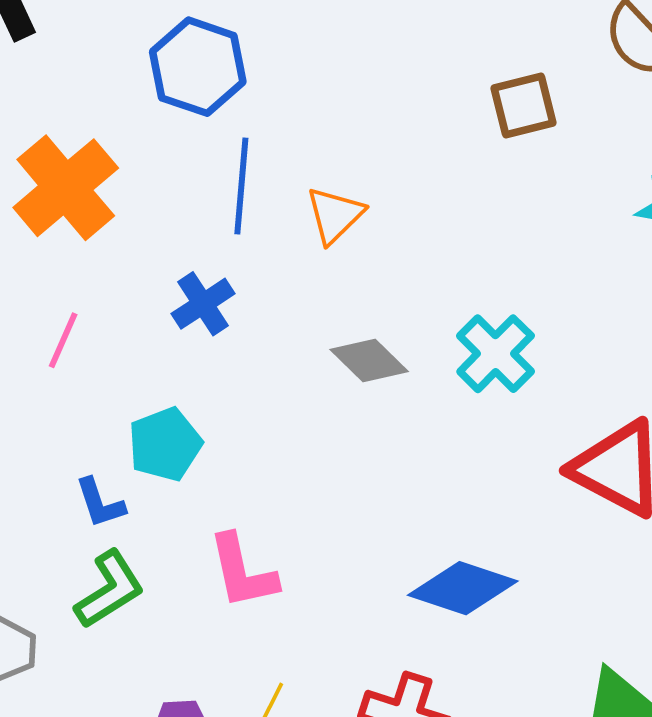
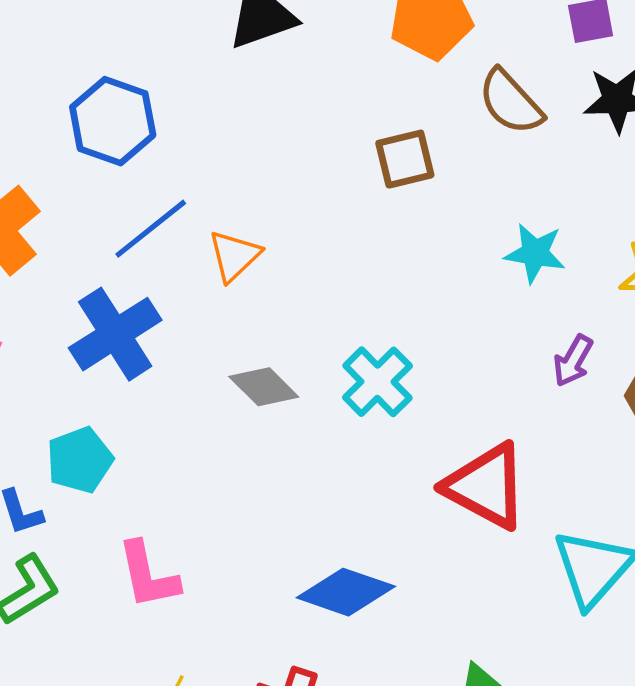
blue line: (241, 186) -> (151, 229), turned 46
blue cross: (203, 304) -> (115, 334), size x1.6

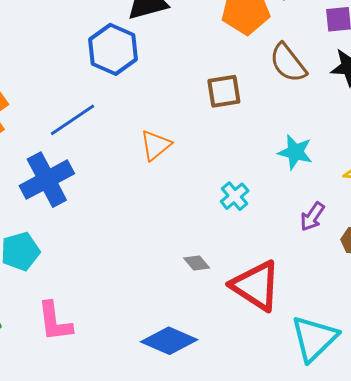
blue hexagon: (113, 121) -> (113, 49), moved
orange triangle: (234, 256) -> (156, 145), moved
cyan cross: (377, 382) -> (235, 196), moved, size x0.7
gray diamond: (264, 387) -> (197, 263), moved, size x0.7

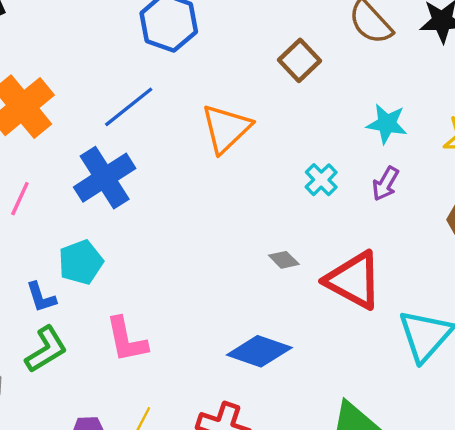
brown square: (224, 91) -> (299, 60), turned -30
orange triangle: (156, 145) -> (226, 128), size x1.4
purple arrow: (312, 217) -> (385, 184), moved

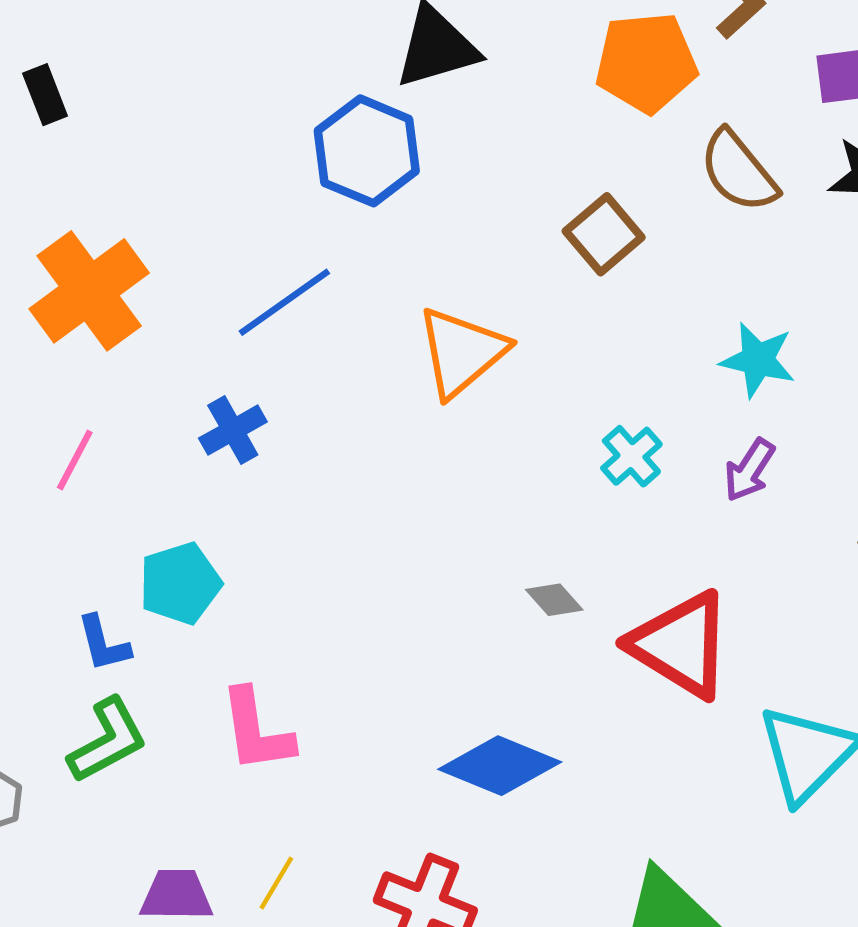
blue cross: (105, 178) -> (233, 430), size x0.6

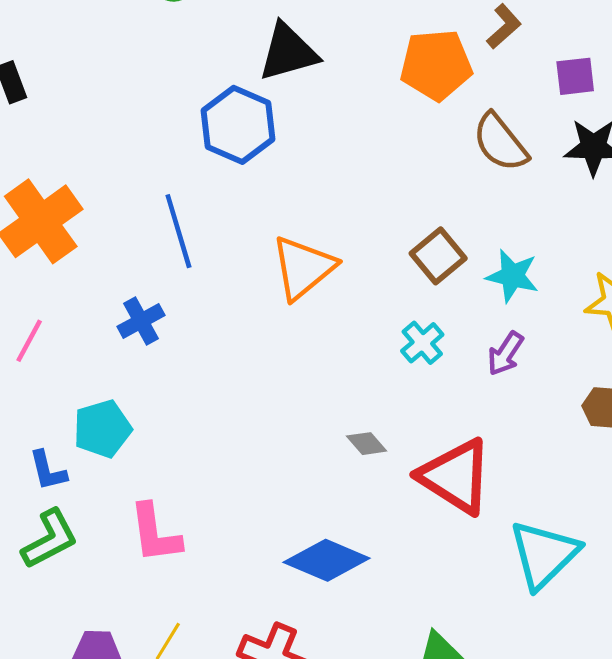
brown square: (604, 234) -> (438, 256), moved
blue line: (284, 302) -> (178, 231), turned -72

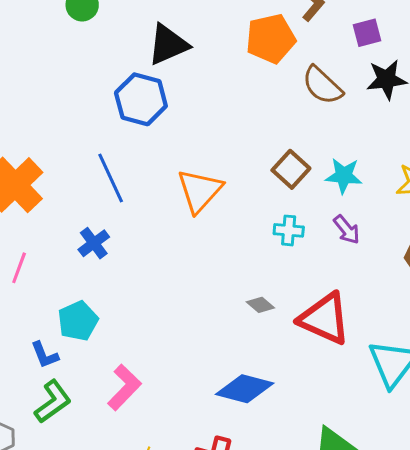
cyan cross: (422, 343) -> (289, 230), turned -36
purple arrow: (505, 354) -> (347, 230), turned -64
pink L-shape: (155, 533) -> (124, 387), turned -120

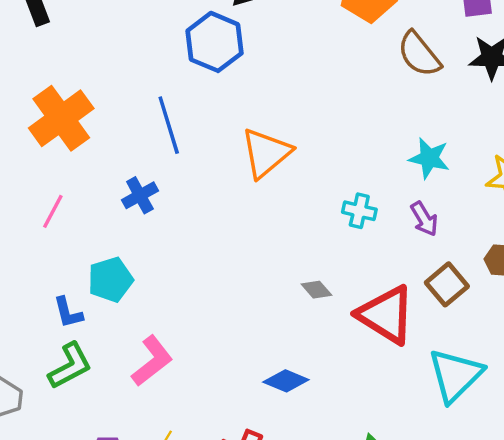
brown square: (291, 169) -> (447, 284), moved
blue diamond: (245, 389) -> (286, 381), size x0.7

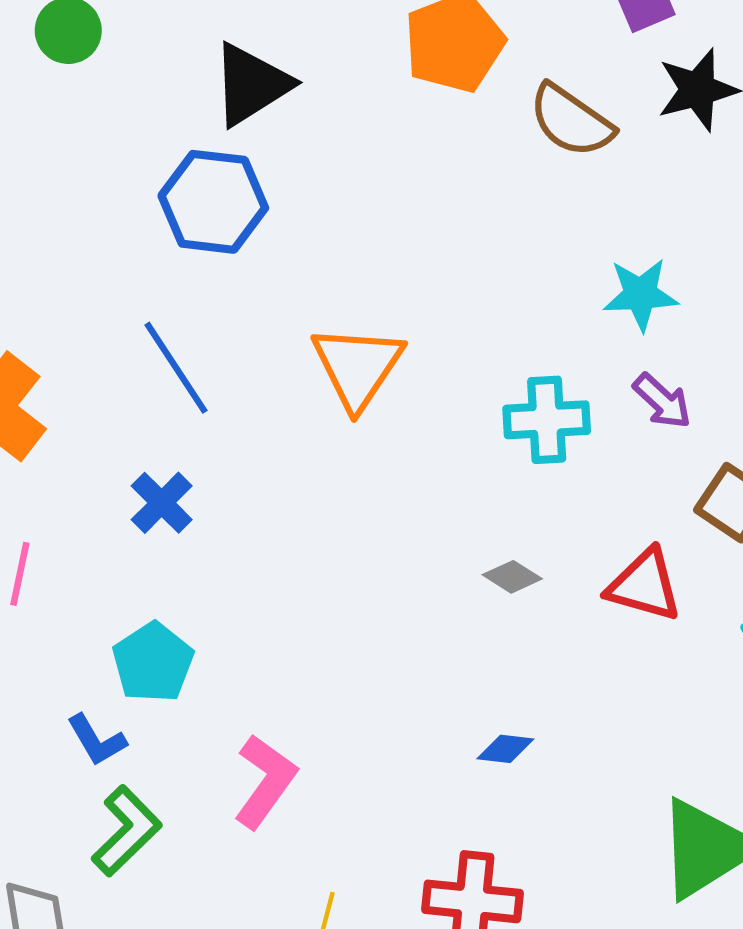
cyan cross: (359, 211) -> (547, 420), size x1.4
red triangle: (386, 315) -> (644, 585), size x0.7
blue diamond: (286, 381) -> (505, 749), size x0.7

